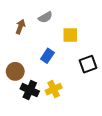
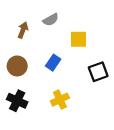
brown circle: (15, 71) -> (17, 66), moved
black cross: (30, 90) -> (17, 101), moved

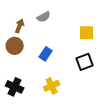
yellow square: (78, 39) -> (87, 33), moved
brown circle: (17, 66) -> (15, 46), moved

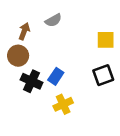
blue rectangle: (46, 54) -> (56, 76), moved
black cross: (15, 87) -> (31, 81), moved

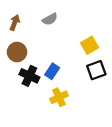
brown arrow: (24, 31) -> (15, 23), moved
yellow square: (106, 40) -> (89, 45), moved, turned -30

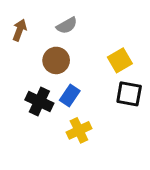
brown circle: (17, 52) -> (56, 60), moved
black square: (96, 70) -> (129, 94), turned 30

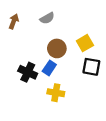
brown circle: (56, 60) -> (57, 48), moved
yellow cross: (79, 130) -> (56, 93), turned 35

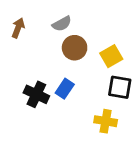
brown circle: (57, 48) -> (75, 48), moved
yellow cross: (56, 93) -> (106, 121), moved

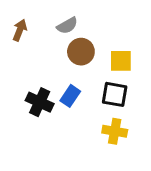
yellow square: (111, 56) -> (121, 61), turned 30
black square: (120, 87) -> (115, 94), moved

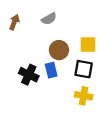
brown circle: (81, 52) -> (59, 50), moved
blue rectangle: (70, 96) -> (51, 70), turned -48

